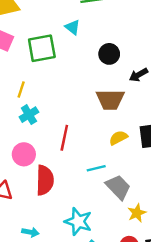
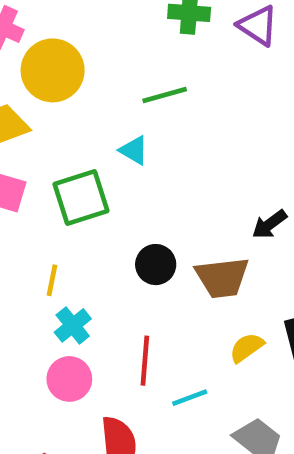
black circle: (109, 54) -> (156, 265), moved
pink circle: (24, 154) -> (69, 379), moved
cyan line: (96, 168) -> (190, 398), moved

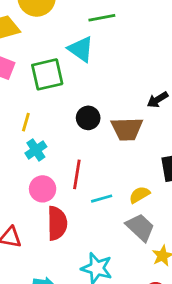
cyan triangle: (134, 150) -> (81, 49), size x1.5
yellow semicircle: (247, 348) -> (139, 195), moved
pink circle: (69, 379) -> (43, 189), moved

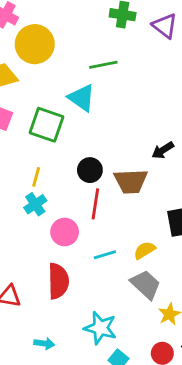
green square: (47, 74) -> (46, 125), turned 32
yellow line: (26, 122) -> (36, 177), moved
red line: (77, 174) -> (95, 204), moved
pink circle: (43, 189) -> (65, 232), moved

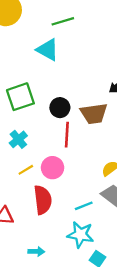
green square: (46, 125) -> (20, 97), moved, turned -32
yellow line: (36, 177) -> (26, 170), moved, turned 49
pink circle: (65, 232) -> (53, 168), moved
cyan line: (105, 255) -> (84, 206), moved

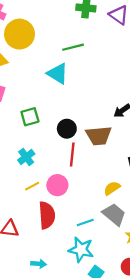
green square: (20, 97) -> (30, 117), size x0.7

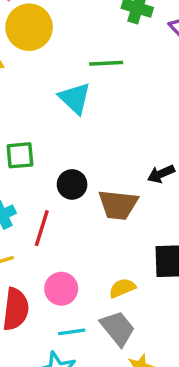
red line: (72, 155) -> (42, 228), moved
pink circle: (57, 185) -> (61, 289), moved

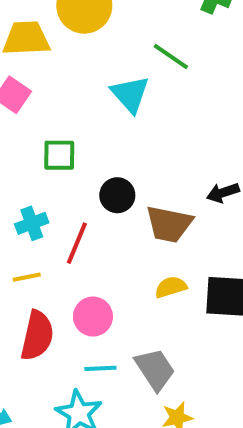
green line: (106, 63) -> (171, 57), turned 32
yellow semicircle: (122, 288) -> (171, 287), moved

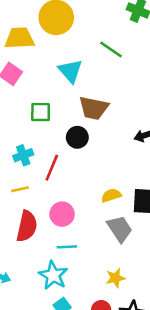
cyan triangle: (130, 94) -> (70, 71), moved
brown trapezoid: (169, 224) -> (94, 108), moved
gray trapezoid: (155, 369) -> (120, 229), moved

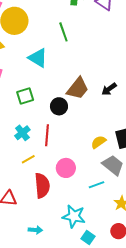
green line: (111, 49) -> (63, 32), turned 54
brown trapezoid: (94, 108) -> (78, 88), moved, turned -45
cyan line: (67, 247) -> (97, 185), moved

